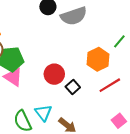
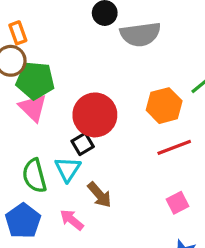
red circle: (54, 74) -> (95, 115), size x1.4
black square: (73, 87) -> (83, 144), moved

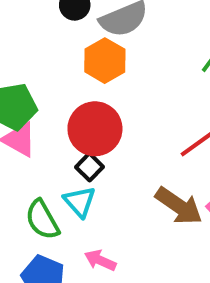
orange hexagon: (164, 106) -> (105, 61), moved
brown arrow: (100, 195) -> (179, 206), moved, size x1.4

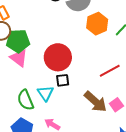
orange hexagon: (105, 61) -> (97, 24), moved
black square: (89, 167) -> (63, 80), moved, turned 32

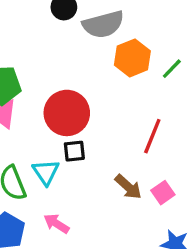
red line: (110, 71) -> (152, 136), turned -40
brown arrow: (95, 102) -> (128, 187), size x0.7

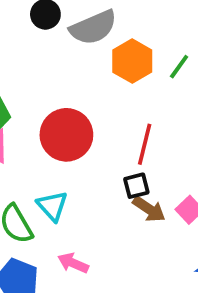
red line: (152, 136) -> (145, 144), moved
black square: (74, 151) -> (136, 186), moved

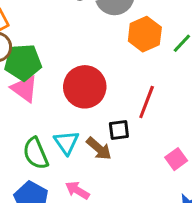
black square: (136, 186) -> (119, 130), moved
brown arrow: (149, 209) -> (99, 149), moved

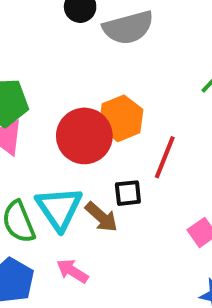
orange hexagon: (145, 34) -> (121, 118), moved
cyan triangle: (66, 142) -> (59, 208), size x1.4

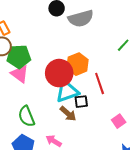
red line: (165, 157) -> (100, 83), turned -40
cyan triangle: (59, 208) -> (67, 91), moved, turned 45

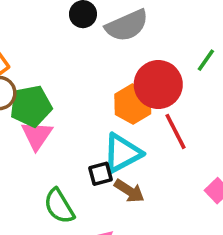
red circle: (59, 73) -> (158, 85), moved
pink triangle: (20, 74) -> (37, 135), turned 36
black square: (81, 102) -> (100, 174), moved

